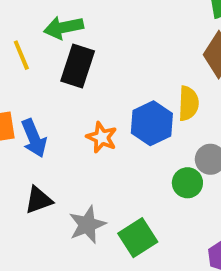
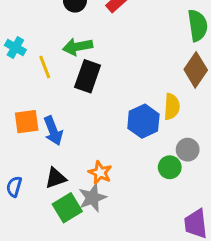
orange star: (102, 137) -> (100, 173), moved
green square: (138, 238) -> (67, 208), moved

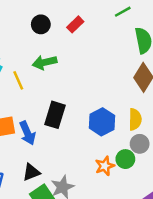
black rectangle: (88, 76) -> (55, 115), moved
yellow semicircle: (172, 107) -> (135, 119), moved
orange star: (100, 173) -> (105, 166), moved, turned 30

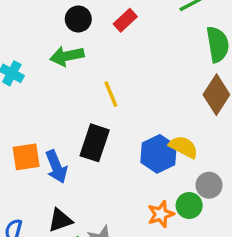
green arrow: (45, 62) -> (67, 56), moved
yellow line: (18, 80) -> (111, 94), moved
yellow semicircle: (135, 119) -> (183, 147), moved, turned -65

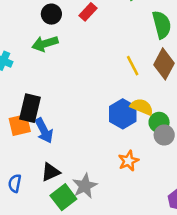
yellow line: (111, 94) -> (133, 66), moved
black rectangle: (95, 143) -> (30, 108), moved
green circle: (189, 205) -> (159, 122), moved

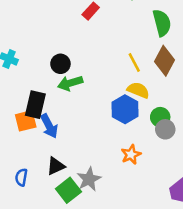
black circle: (51, 14) -> (60, 64), moved
green arrow: (45, 44) -> (70, 83), moved
yellow semicircle: (142, 107) -> (138, 90), moved

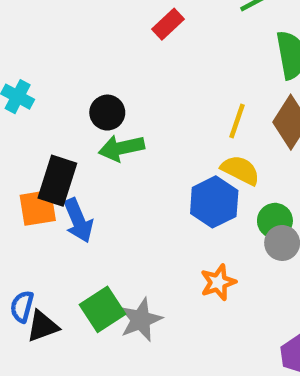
yellow line: (134, 63) -> (237, 121), turned 42
black triangle: (56, 166) -> (42, 326), moved
green square: (68, 190) -> (102, 309), moved

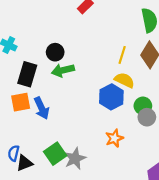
black rectangle: (57, 181) -> (27, 74), moved

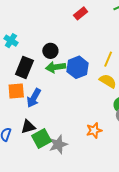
blue hexagon: (111, 97) -> (78, 67), moved
blue arrow: (42, 108) -> (34, 98), turned 48
black triangle: (24, 163) -> (28, 127), moved

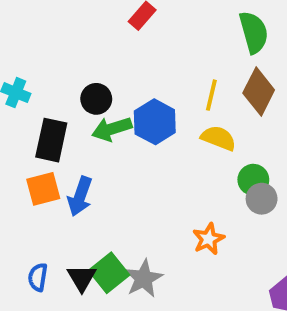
black triangle: (28, 127) -> (82, 278), moved, turned -35

